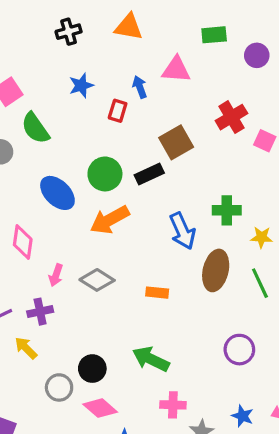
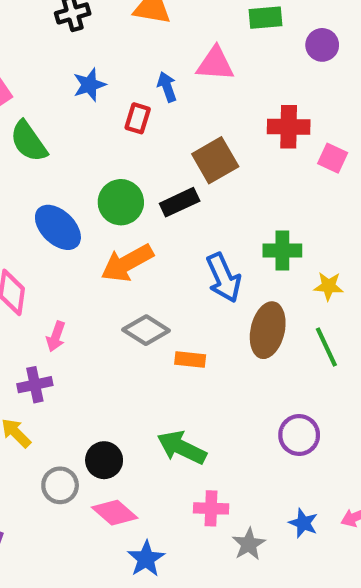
red cross: (231, 117) -> (289, 127), turned 32
gray diamond: (97, 280) -> (146, 330), moved

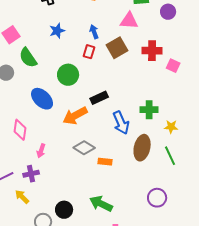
pink triangle: (215, 64) -> (129, 21), moved
red rectangle: (138, 118) -> (89, 52), moved
brown square: (215, 160) -> (117, 48), moved
green circle: (121, 202) -> (68, 75), moved
black rectangle: (180, 202) -> (99, 98), moved

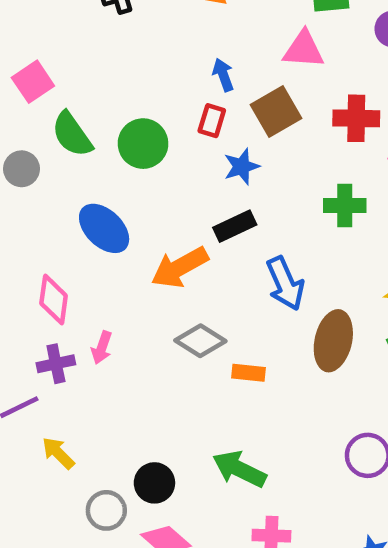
blue star: (57, 31) -> (242, 166), moved
green circle: (68, 75) -> (143, 144), moved
green cross: (149, 110) -> (345, 205), moved
purple cross: (31, 174) -> (56, 364), moved

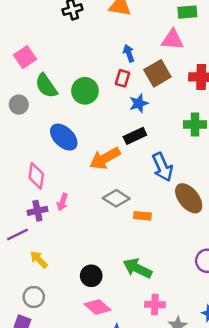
brown ellipse: (333, 341) -> (189, 198), turned -52
gray circle: (106, 510) -> (34, 297), moved

